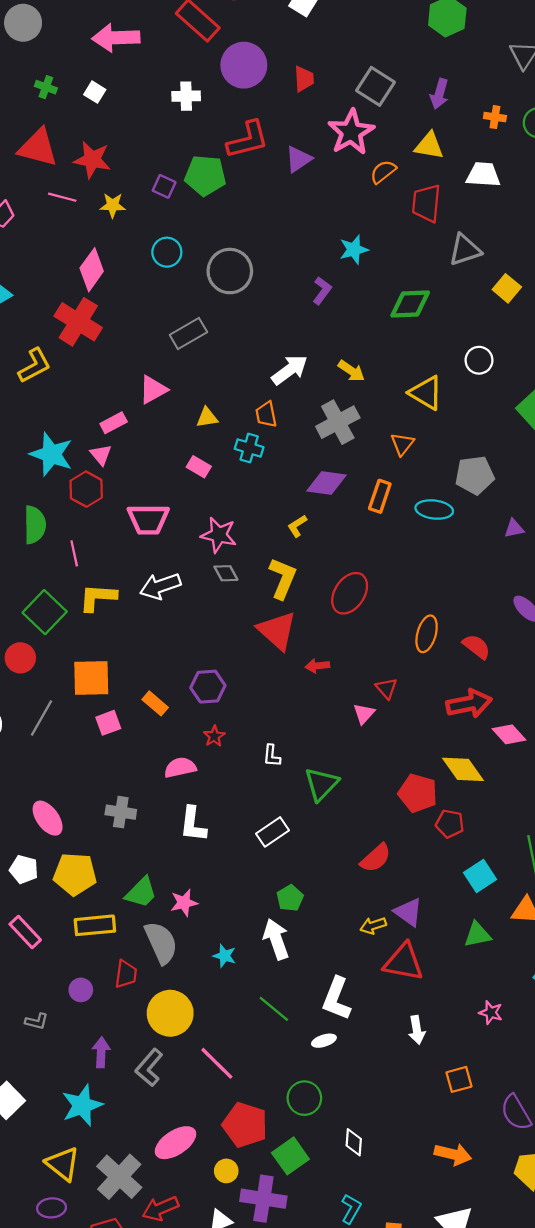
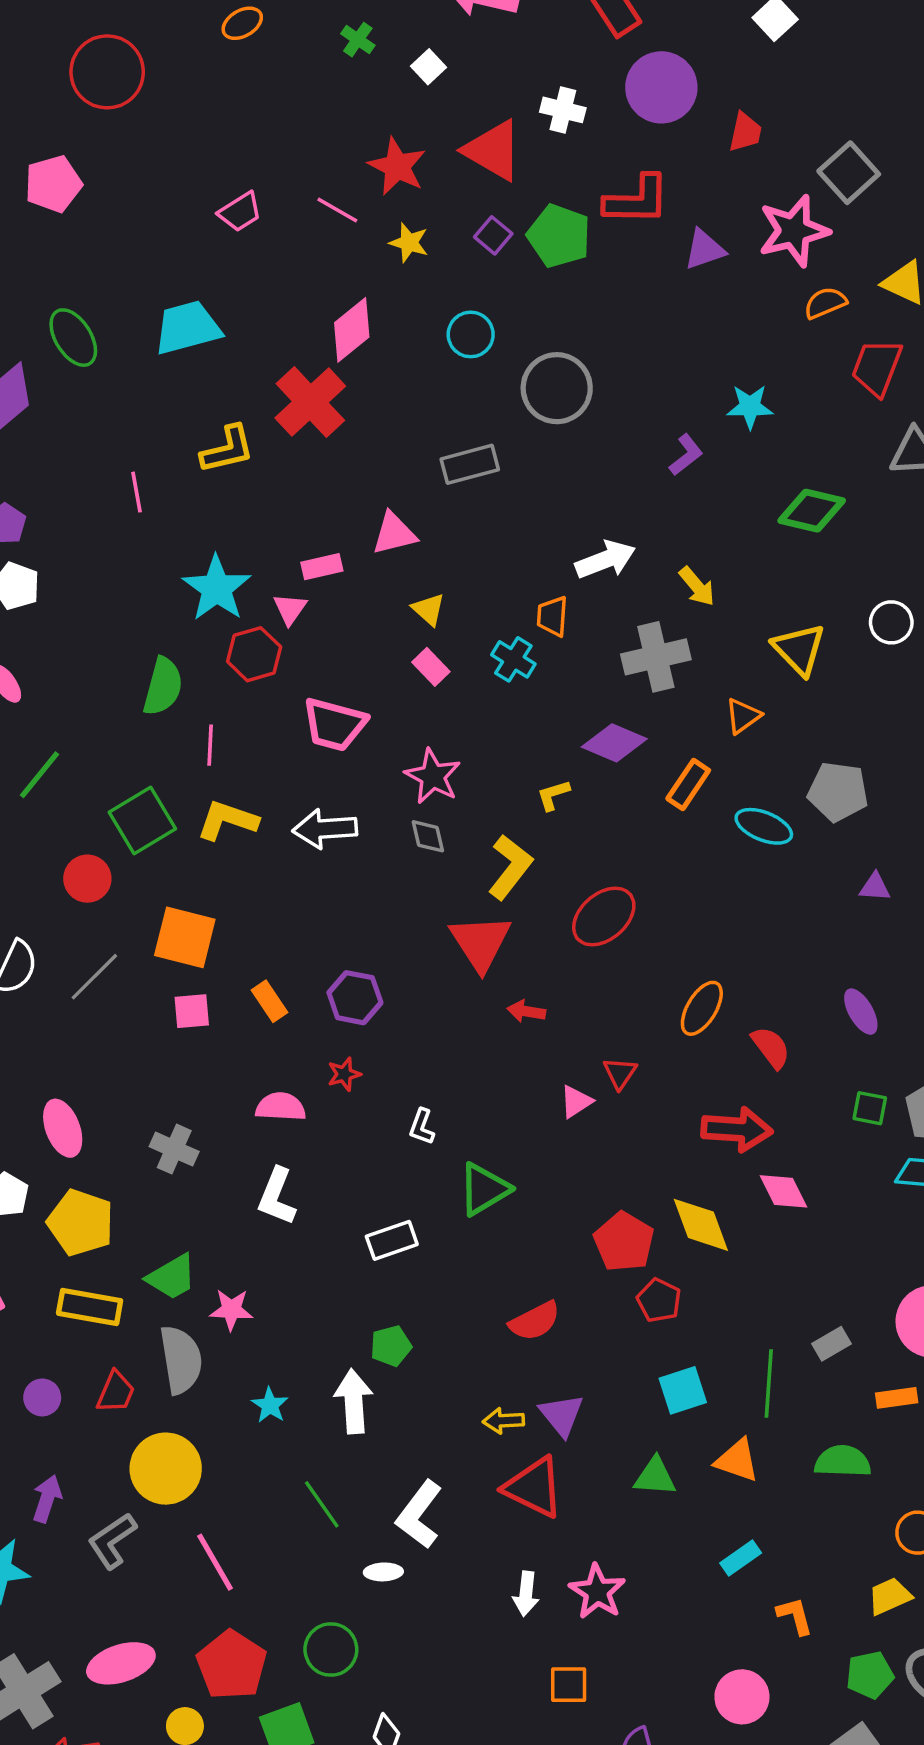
red triangle: (38, 148) -> (493, 150), moved
yellow triangle: (207, 417) -> (429, 609), moved, turned 35
pink star: (491, 1013) -> (597, 1592), moved, size x1.5

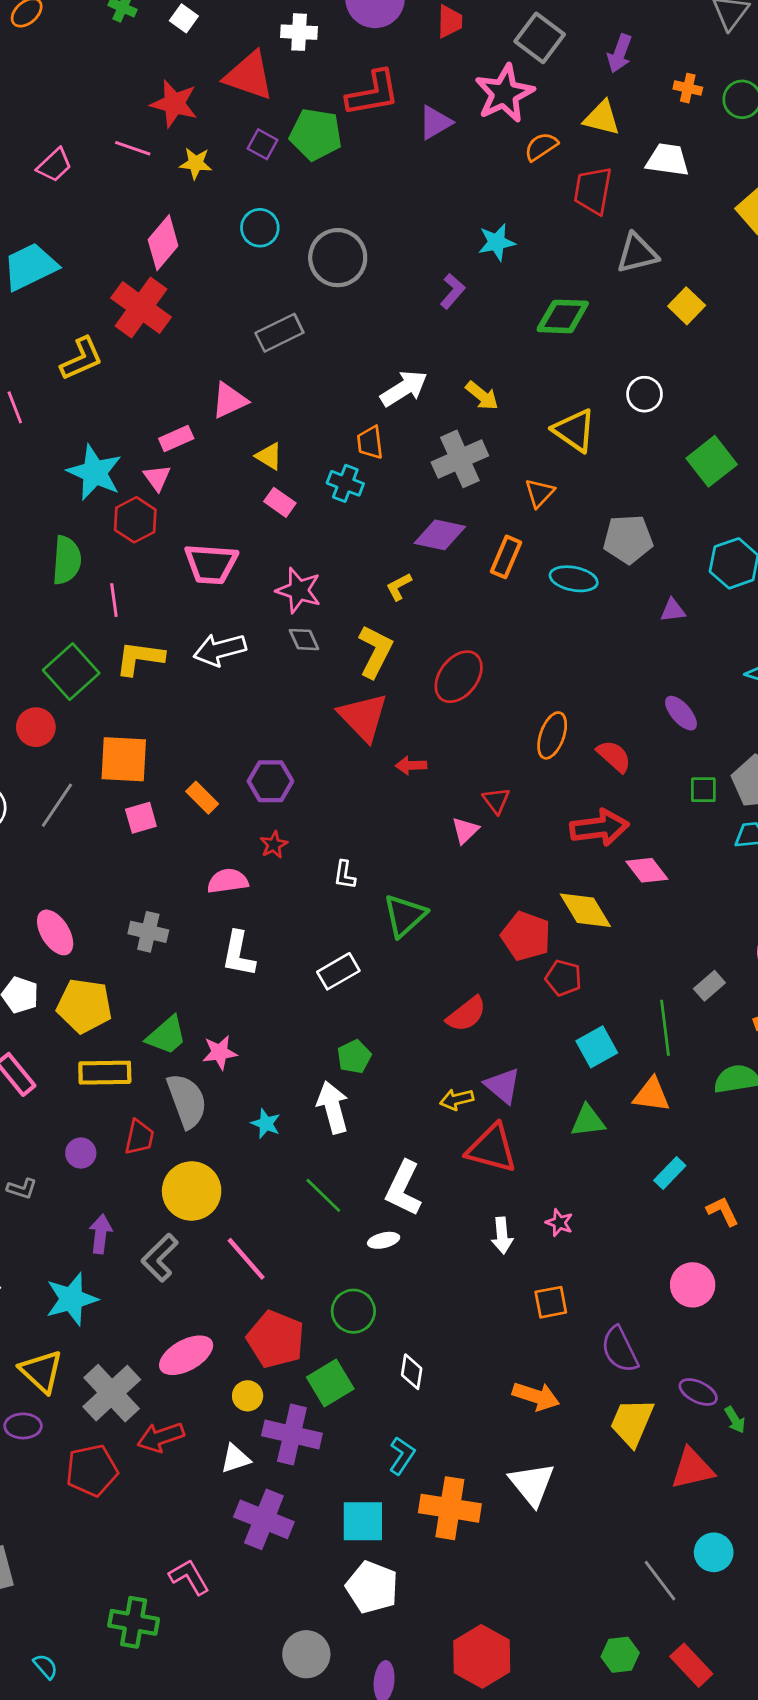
pink star: (597, 1592) -> (559, 1223), size x0.6

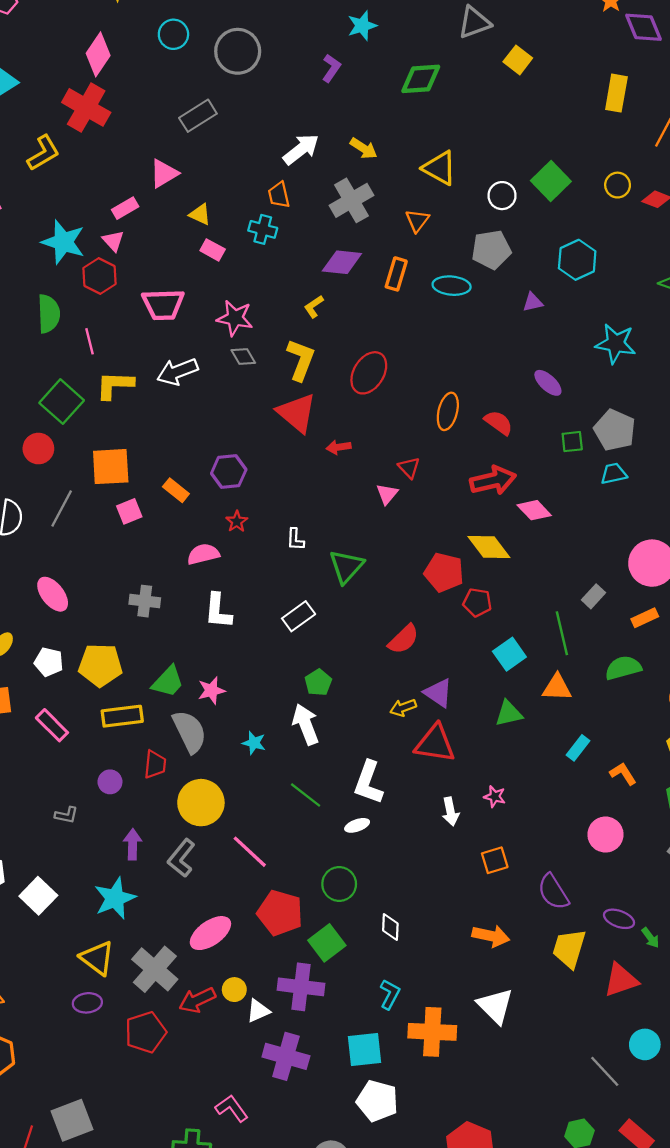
white circle: (645, 394) -> (502, 196), moved
pink ellipse: (55, 932) -> (53, 594), moved
yellow circle: (248, 1396) -> (234, 990), moved

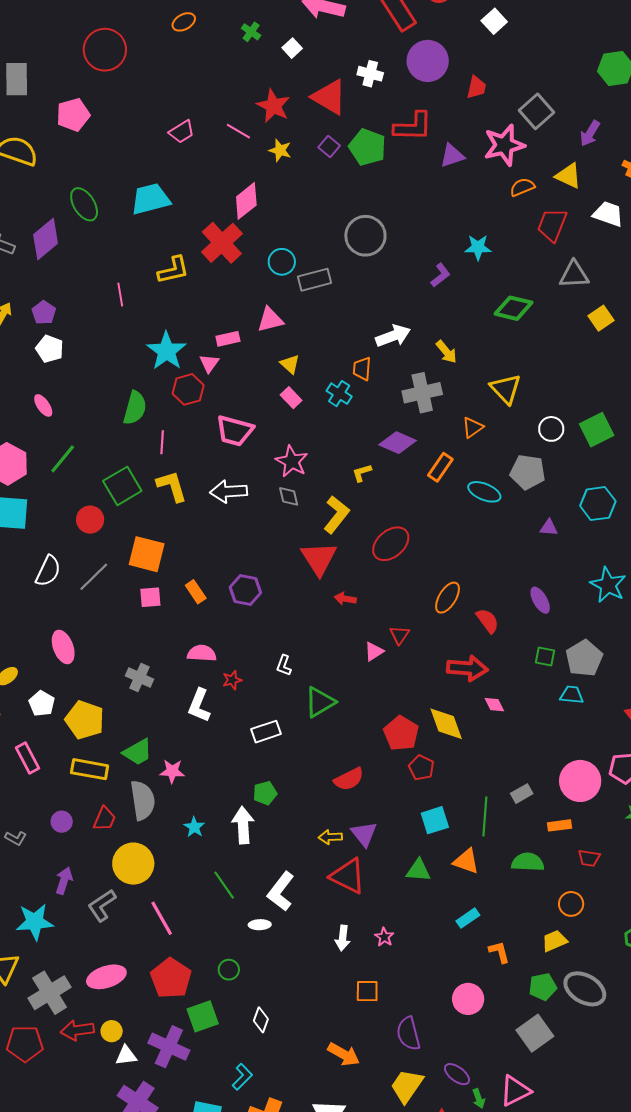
cyan circle: (173, 34) -> (282, 262), moved
yellow L-shape: (115, 385) -> (172, 486), turned 54
pink diamond: (534, 510) -> (494, 705), size x0.7
red star: (237, 521) -> (232, 680), moved
green circle: (339, 884) -> (229, 970), size x0.7

